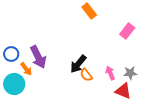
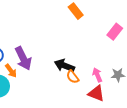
black arrow: (78, 64) -> (64, 66), turned 72
red triangle: (123, 91) -> (96, 93), moved

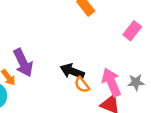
pink arrow: (97, 75) -> (111, 82), size x1.6

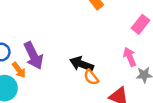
pink arrow: (111, 82) -> (130, 57), moved, size x0.7

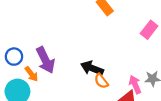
pink arrow: (130, 57) -> (135, 85), moved

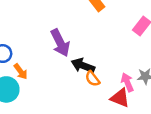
purple arrow: (45, 60) -> (60, 43), moved

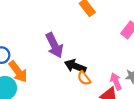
orange arrow: (21, 72) -> (18, 72), size x1.5

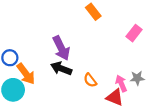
black arrow: (75, 66) -> (61, 68), moved

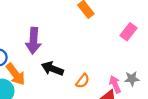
purple arrow: (61, 48) -> (33, 41), moved, turned 30
orange semicircle: (90, 80) -> (83, 81), turned -104

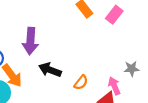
pink rectangle: (128, 32) -> (114, 15), moved
gray star: (132, 79) -> (132, 69), moved

